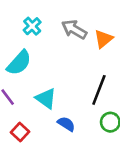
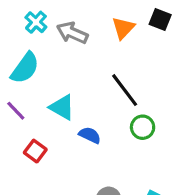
gray arrow: (74, 29) -> (72, 33), moved
black line: (99, 90) -> (125, 90), turned -52

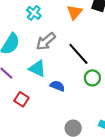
cyan cross: (36, 22) -> (34, 13), moved
gray arrow: (72, 33) -> (46, 41), moved, turned -60

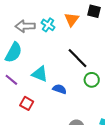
cyan cross: (34, 13) -> (48, 25), moved
gray arrow: (46, 41) -> (25, 26), moved, turned 42

